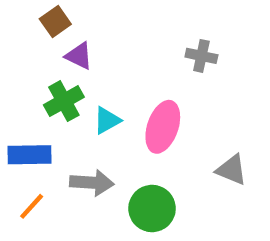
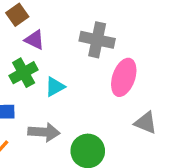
gray cross: (201, 56) -> (97, 40), moved, size x1.5
pink ellipse: (163, 127) -> (124, 77), moved

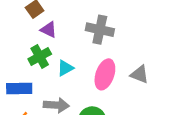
pink ellipse: (124, 77) -> (105, 74), moved
gray triangle: (146, 123) -> (139, 74), moved

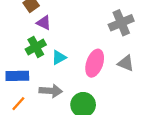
gray cross: (100, 30) -> (121, 23), moved, turned -35

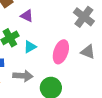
purple triangle: (44, 23) -> (27, 16), moved
gray cross: (121, 23) -> (84, 17), turned -30

